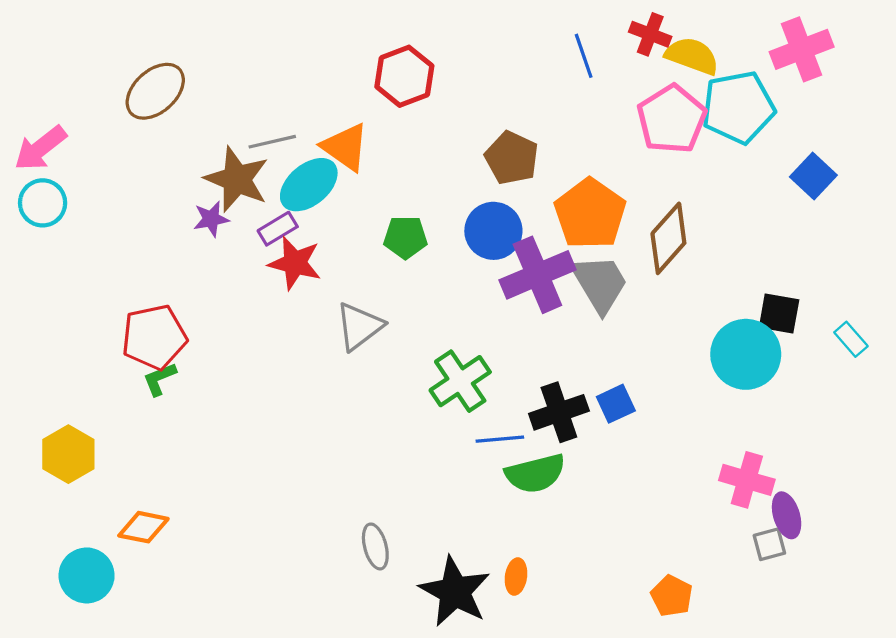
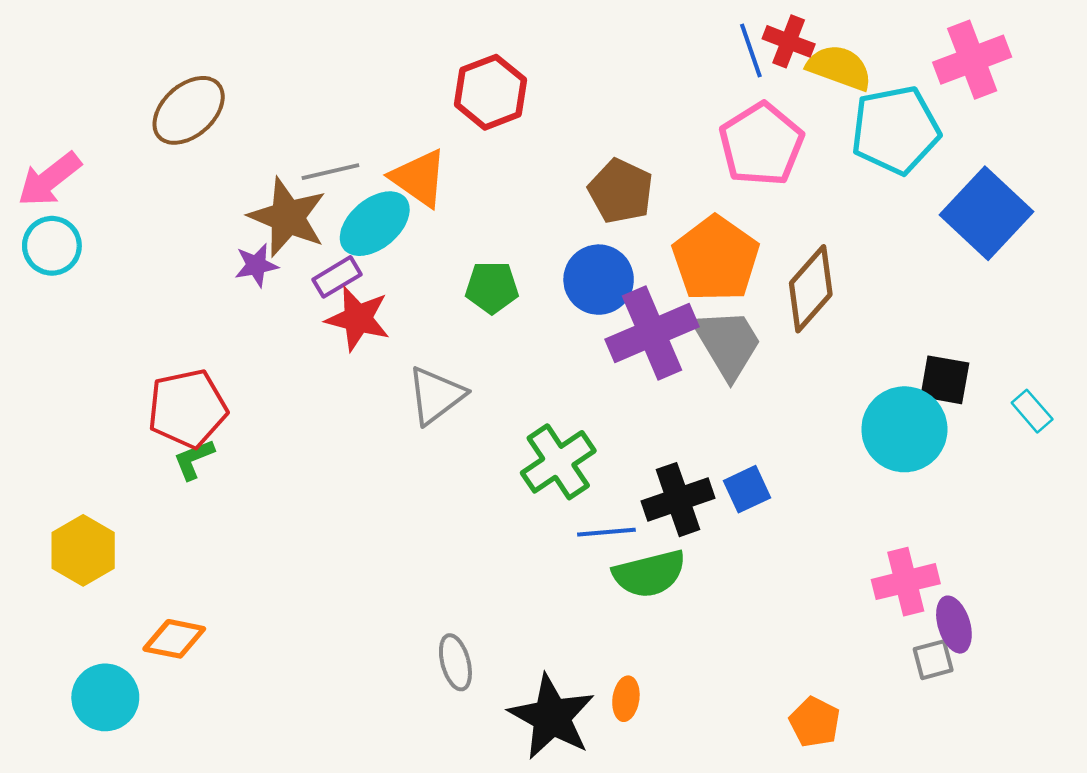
blue line: (584, 56) -> (751, 51), moved
pink pentagon: (672, 119) -> (761, 144), moved
blue square: (813, 176) -> (986, 213), size x1.6
pink cross: (747, 480) -> (906, 582), turned -30

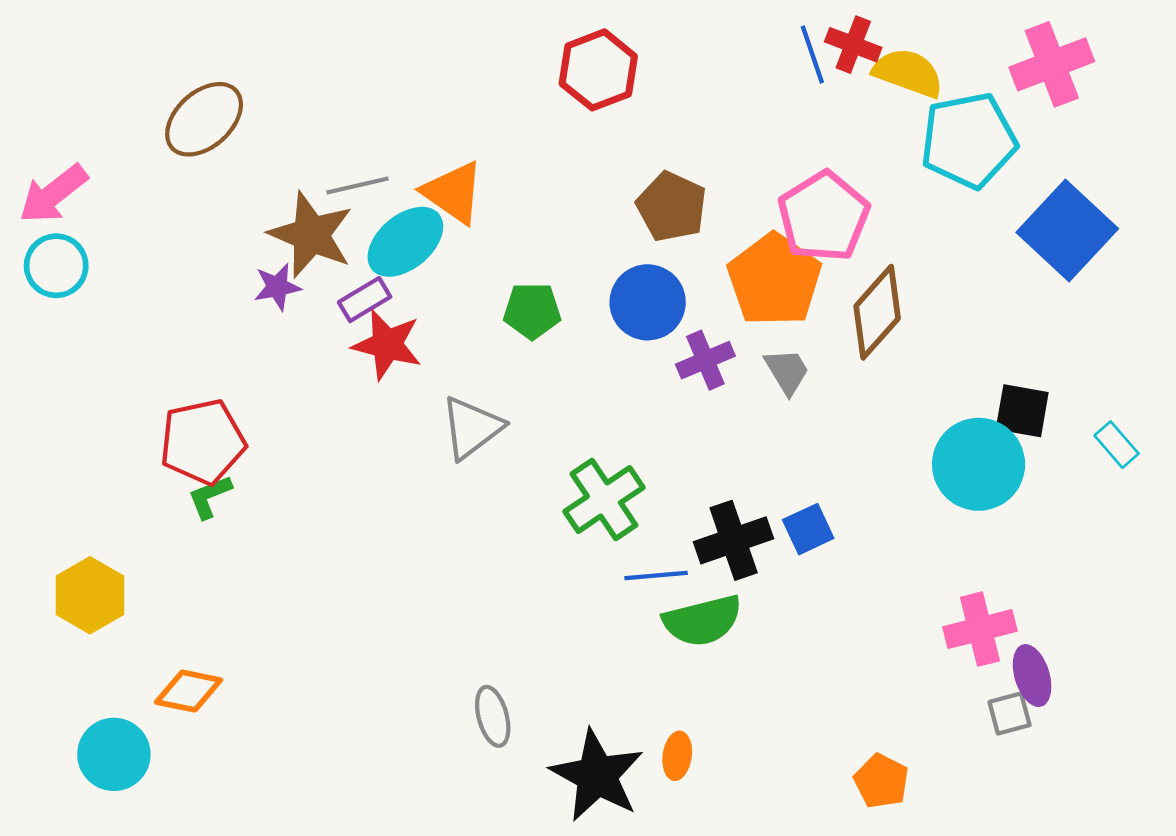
red hexagon: (491, 92) -> (598, 70), moved
pink pentagon: (761, 144) -> (824, 216), moved
purple cross: (652, 333) -> (705, 360), size x0.6
gray trapezoid: (727, 343) -> (787, 371), size x0.6

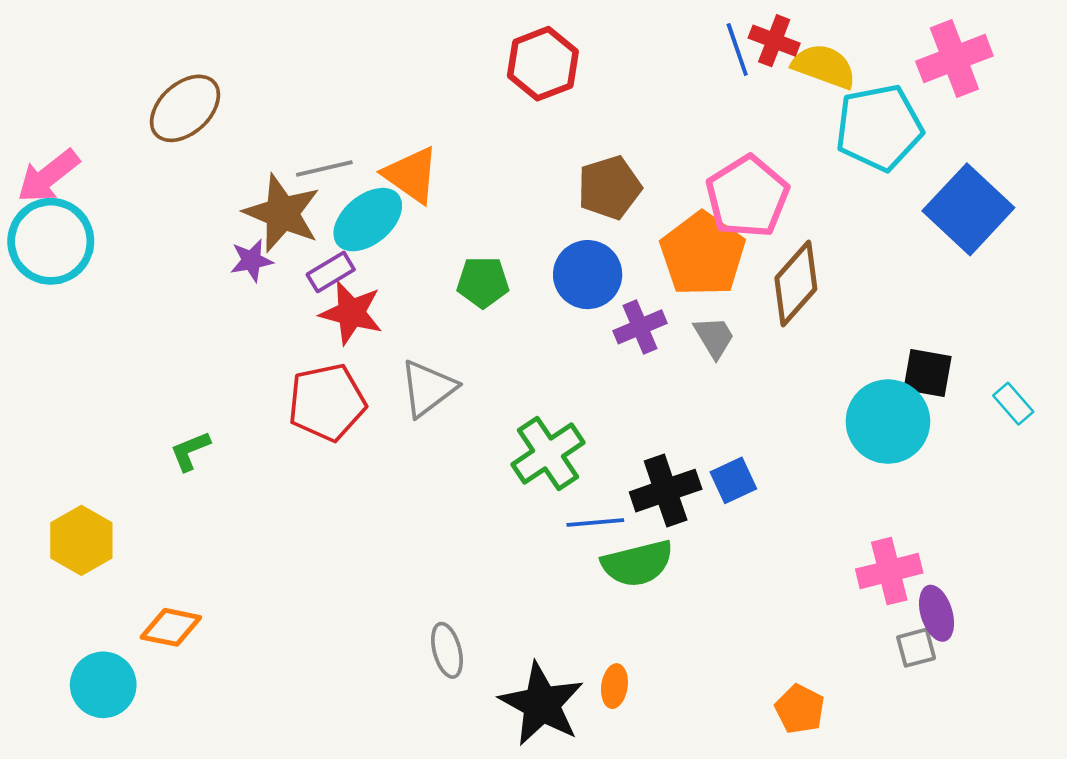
brown pentagon: (672, 207) -> (609, 188), turned 30
cyan circle: (56, 266) -> (51, 241), size x1.5
red pentagon: (203, 442) -> (327, 402), moved

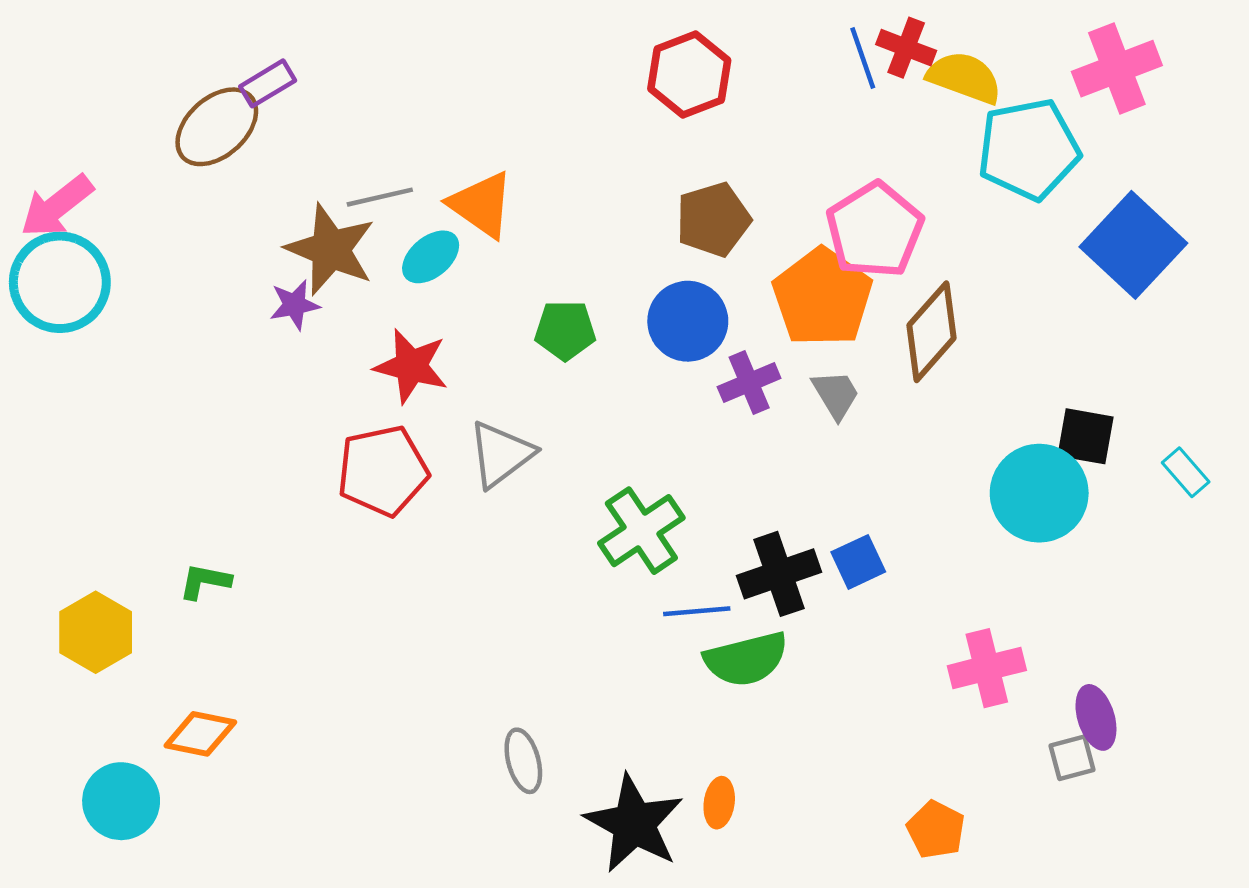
red hexagon: (543, 64) -> (689, 74), moved
cyan ellipse: (368, 220) -> (431, 257), size x0.7
purple rectangle: (331, 272) -> (268, 83), moved
green L-shape: (190, 451) -> (205, 581), moved, turned 33
pink cross: (889, 571) -> (987, 668), moved

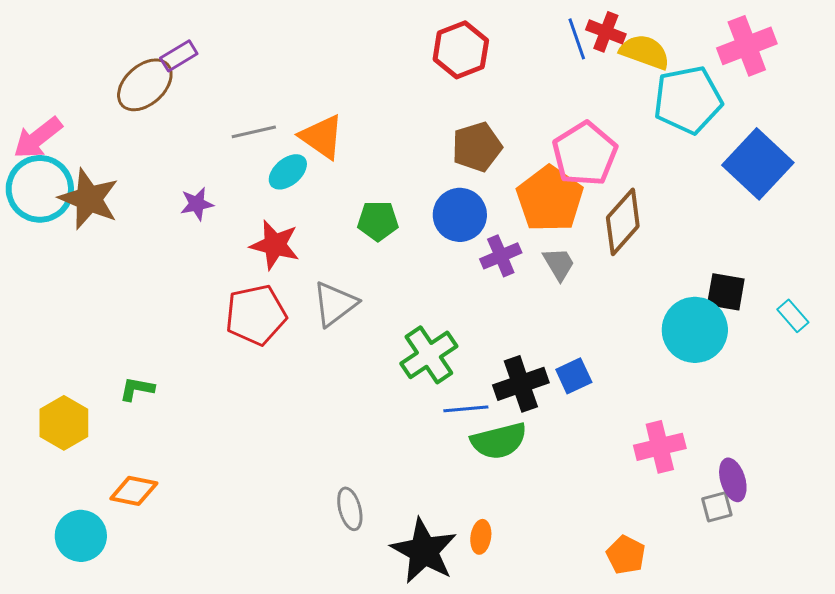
brown star: (330, 249) -> (89, 199), moved

